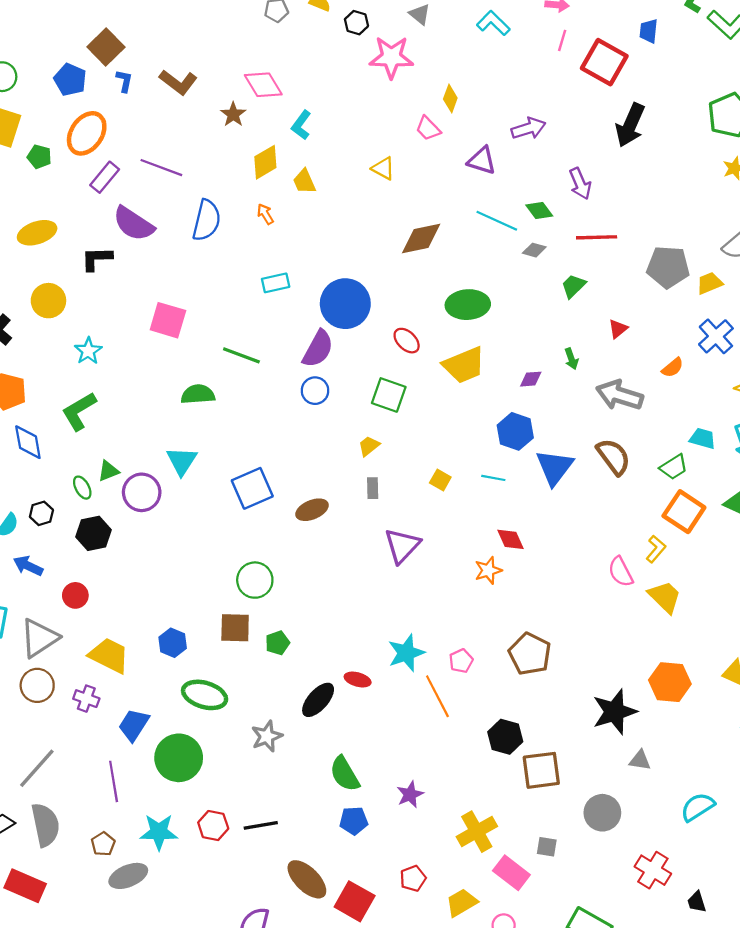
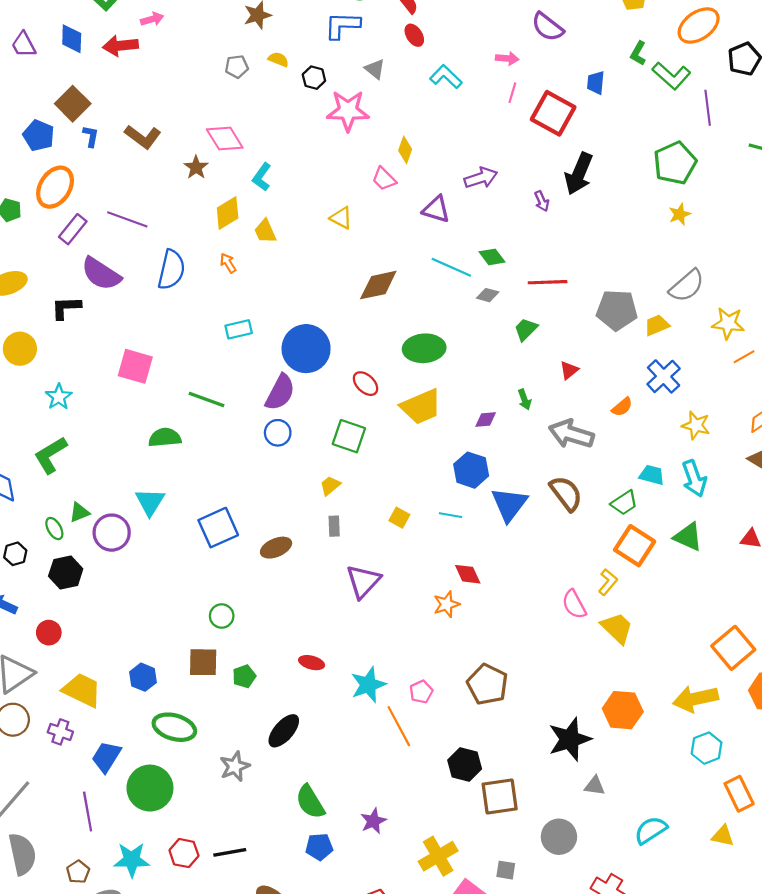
purple arrow: (580, 184) -> (542, 201), moved, size x0.7
green circle: (255, 580) -> (222, 616), size x0.7
red ellipse: (358, 680) -> (312, 663), moved

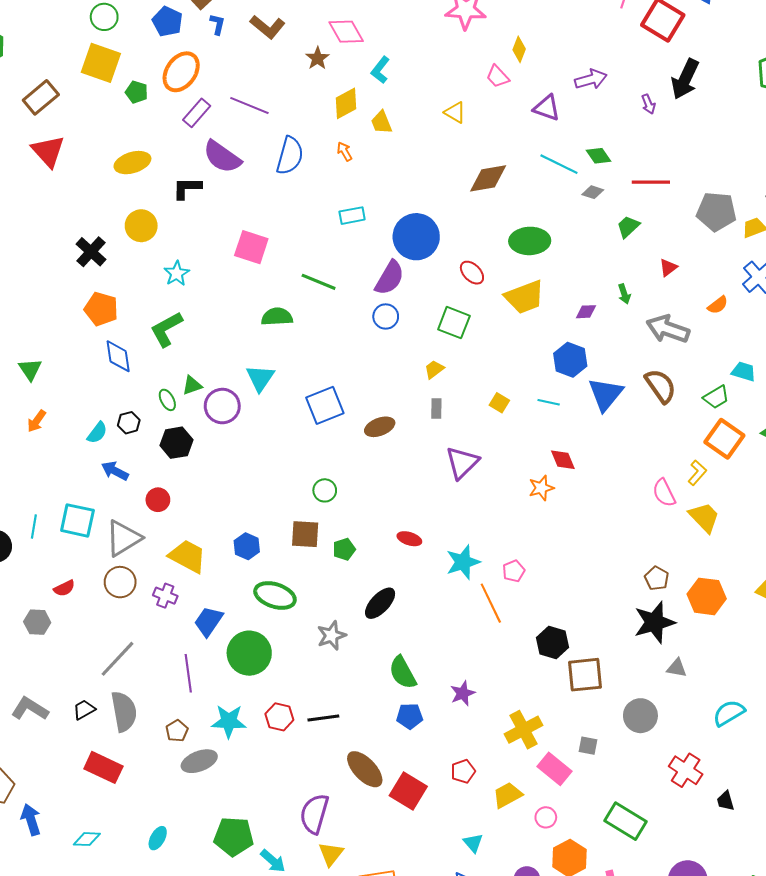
brown pentagon: (487, 684) -> (657, 578), moved, size x0.6

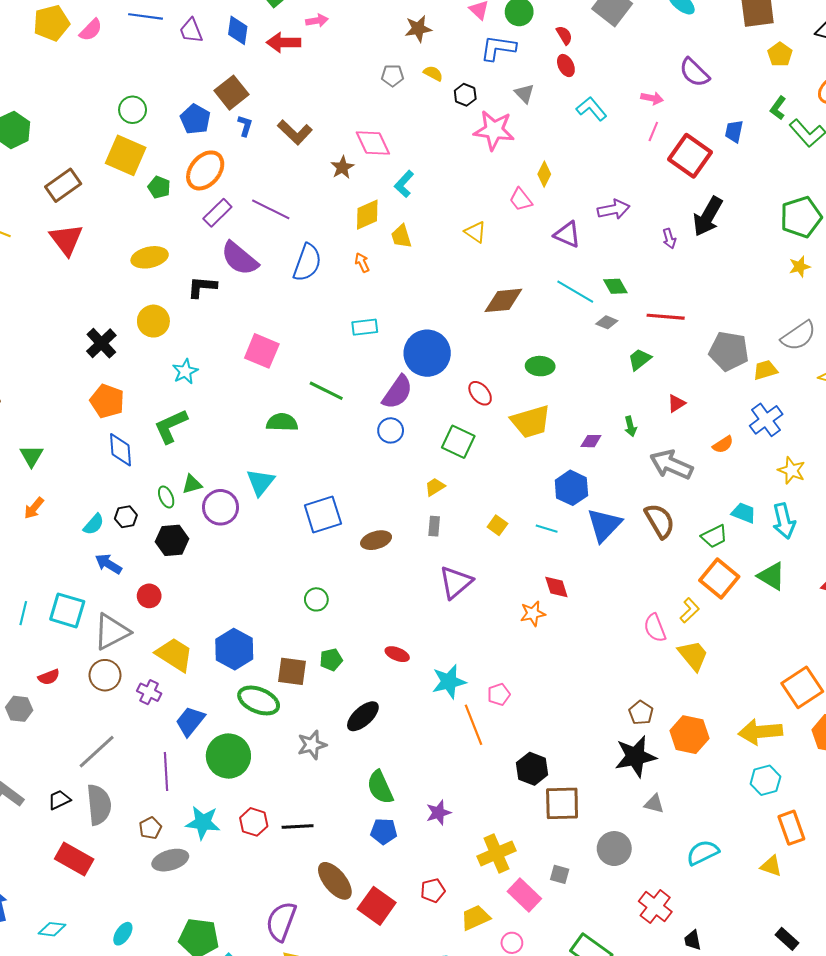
green ellipse: (530, 241) -> (540, 366), size x0.7
brown square: (305, 534) -> (292, 671), moved
blue hexagon: (247, 546) -> (234, 649), size x1.5

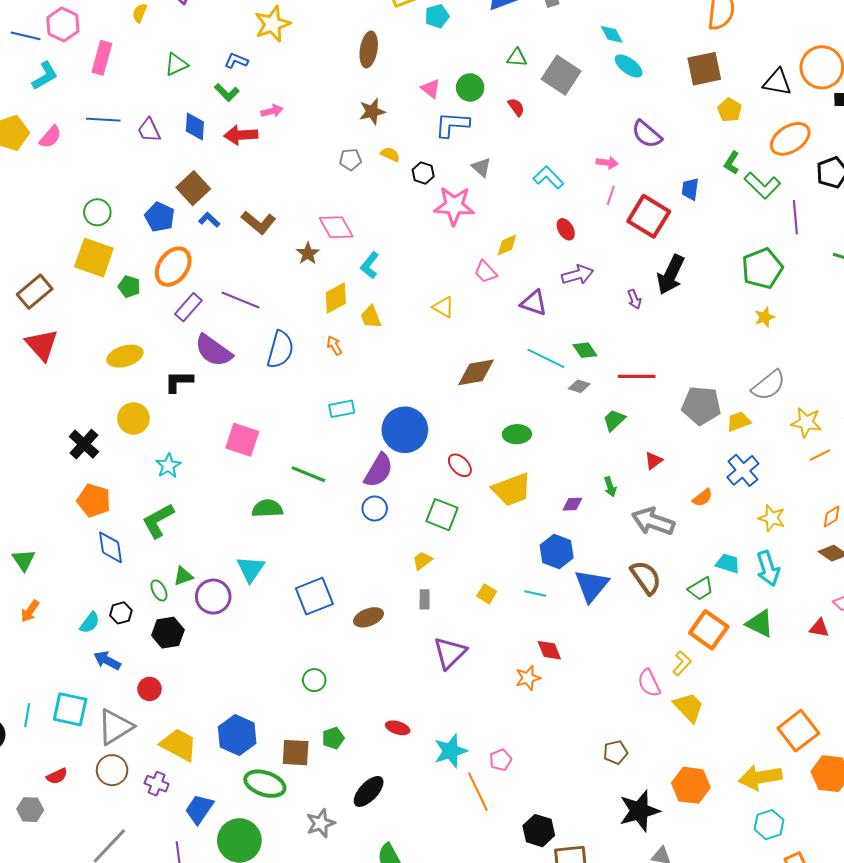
red ellipse: (566, 66) -> (566, 229), moved
blue L-shape: (245, 126) -> (209, 220), turned -60
yellow diamond: (544, 174) -> (507, 245), turned 45
brown pentagon: (641, 713) -> (615, 752), moved, turned 30

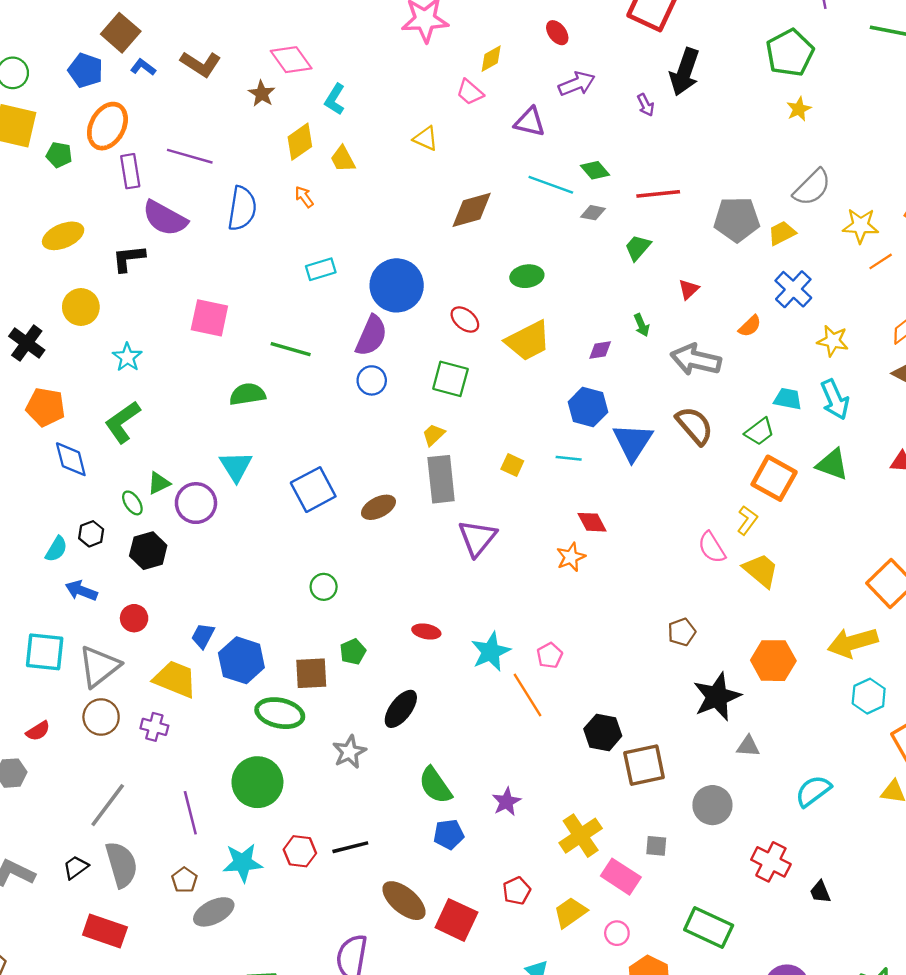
purple rectangle: (188, 307) -> (130, 171), turned -44
gray rectangle: (425, 599) -> (441, 479), size x2.0
blue trapezoid: (199, 809) -> (203, 636), moved, size x0.7

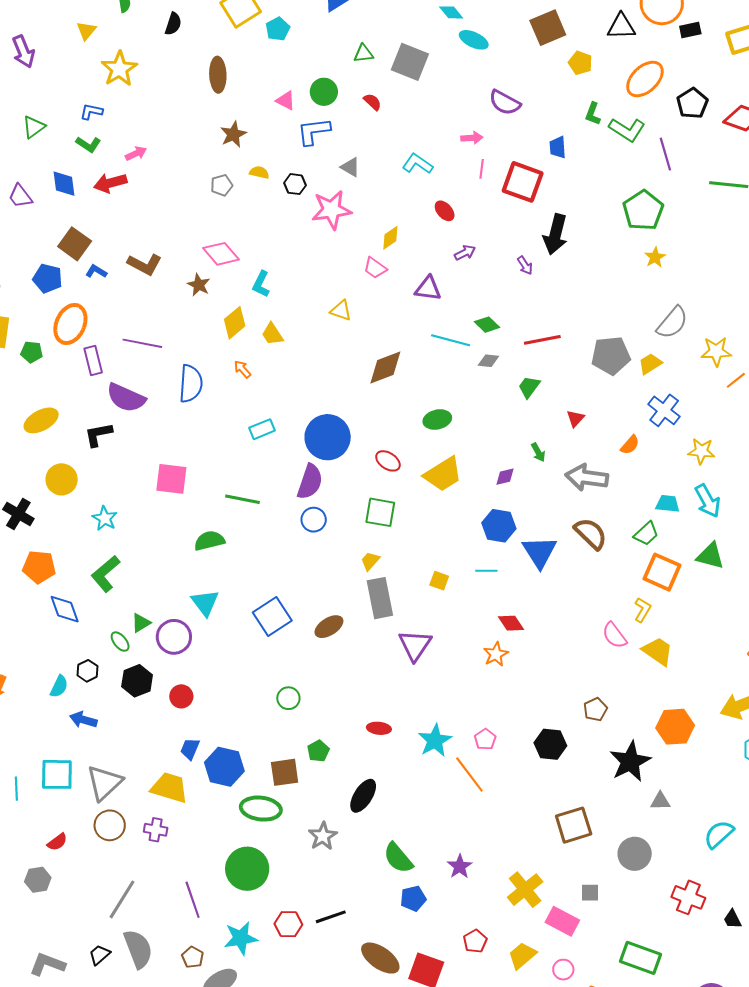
purple arrow: (577, 84) -> (465, 253), size x0.7
red circle: (134, 618) -> (181, 696), moved
black hexagon: (603, 732) -> (550, 744), moved

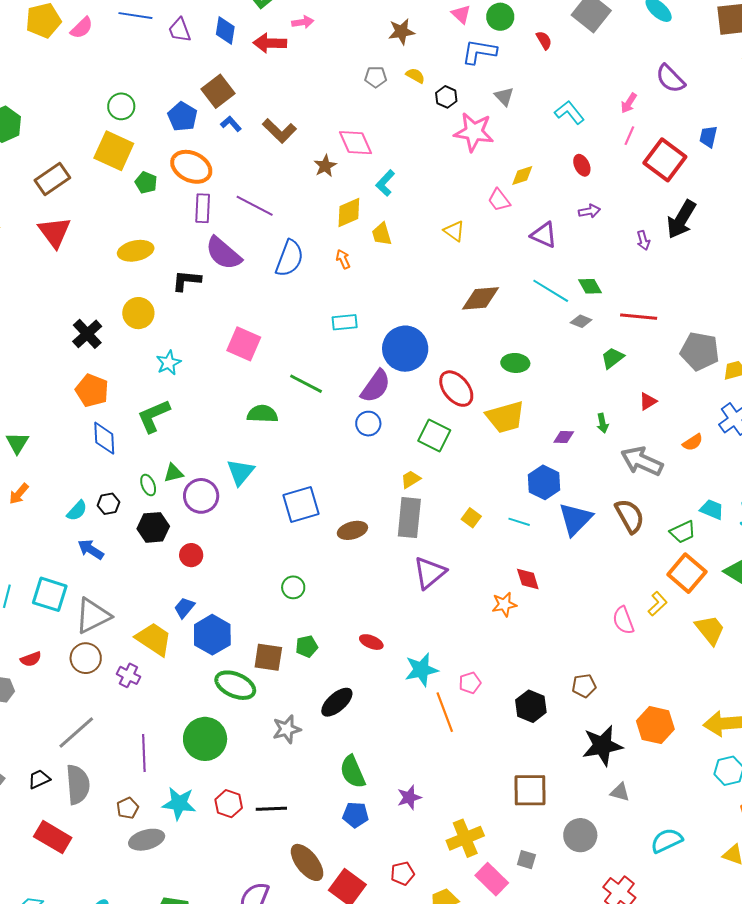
pink arrow: (472, 138) -> (629, 103), turned 110
orange ellipse: (70, 324) -> (191, 167), turned 75
red ellipse: (388, 461) -> (456, 389), size x1.5
yellow trapezoid: (658, 651) -> (710, 630), moved

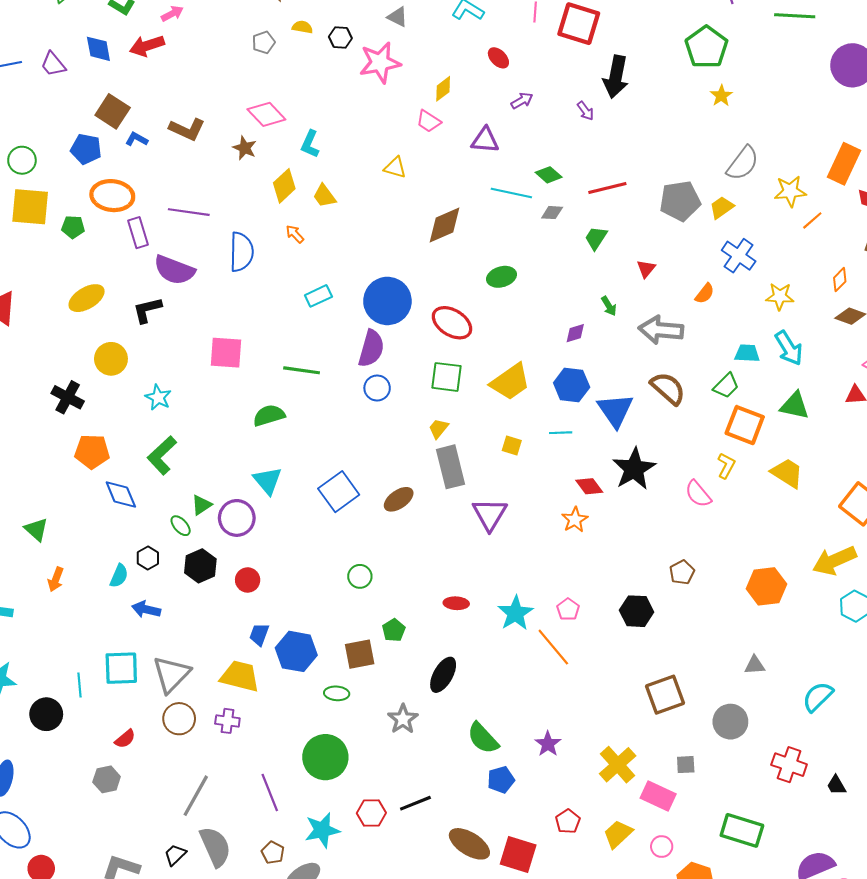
yellow trapezoid: (505, 417) -> (510, 382), moved
green ellipse: (235, 685) -> (337, 693), size x0.6
black star: (602, 746) -> (634, 469), moved

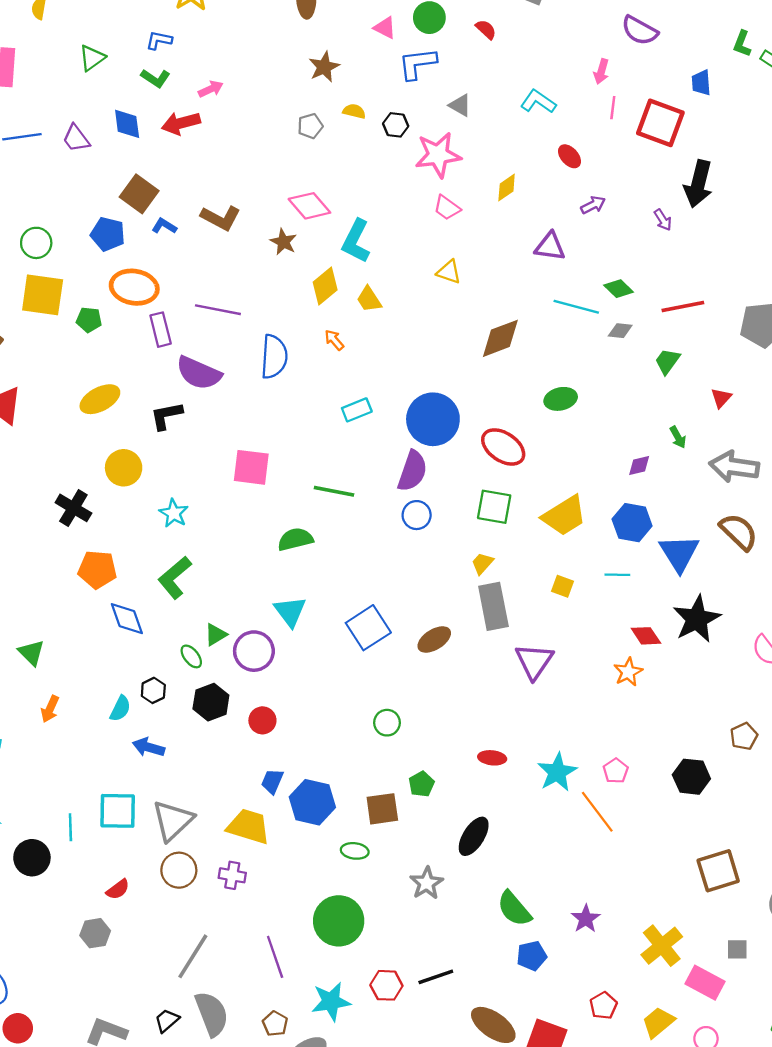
pink trapezoid: (429, 121) -> (447, 208), moved
cyan L-shape: (310, 144) -> (356, 241), size x1.4

